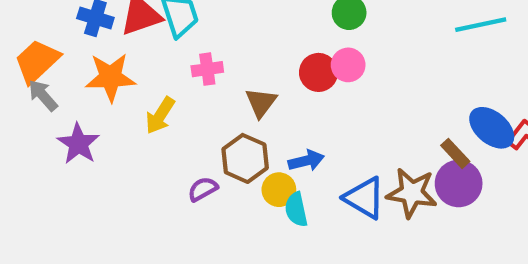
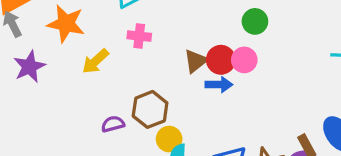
brown triangle: (261, 102) -> (196, 61), moved
blue arrow: (306, 161) -> (219, 85), moved

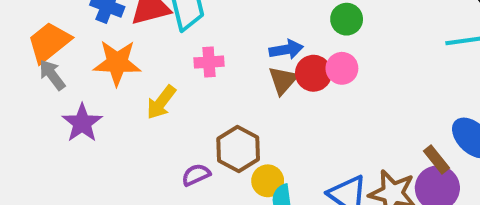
blue arrow: (219, 85) -> (286, 50), moved

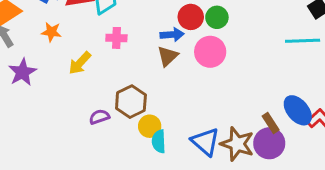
orange star: (117, 63) -> (51, 32), size x0.6
pink circle: (342, 68) -> (210, 52), size x1.4
red circle: (313, 73) -> (191, 17), moved

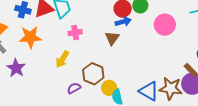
orange star: (51, 32) -> (30, 37), size x1.6
blue arrow: (172, 35) -> (123, 22), moved
pink circle: (210, 52) -> (165, 25), moved
yellow arrow: (80, 63) -> (62, 59), moved

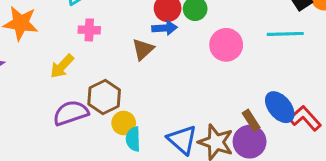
purple semicircle: (74, 88) -> (71, 113), size x1.6

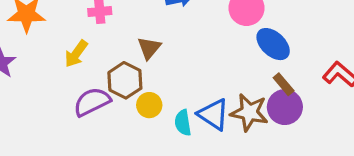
brown triangle: (143, 49) -> (149, 48), moved
blue ellipse: (280, 107) -> (273, 44), moved
cyan semicircle: (133, 139) -> (183, 123), moved

